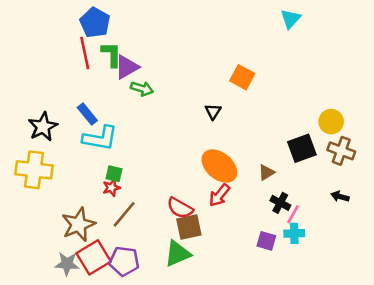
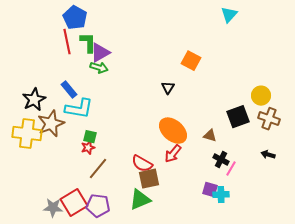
green arrow: (142, 89) -> (99, 68), moved
brown triangle: (266, 172) -> (210, 136), turned 48
brown star: (78, 224) -> (51, 124), moved
cyan cross: (294, 233) -> (221, 195), moved

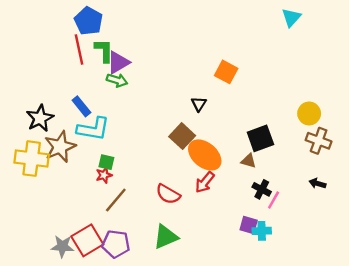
cyan triangle: (229, 15) -> (291, 17), moved
black square: (238, 117) -> (260, 138), moved
brown square: (149, 179) -> (182, 136), moved, turned -35

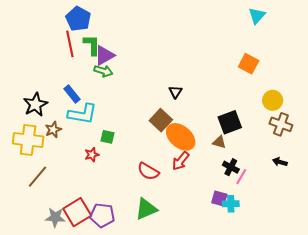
orange square: (226, 72) -> (249, 64), moved
brown star: (60, 147) -> (53, 130), size x0.6
green square: (106, 162) -> (108, 137), moved
brown line: (116, 200) -> (38, 177), moved

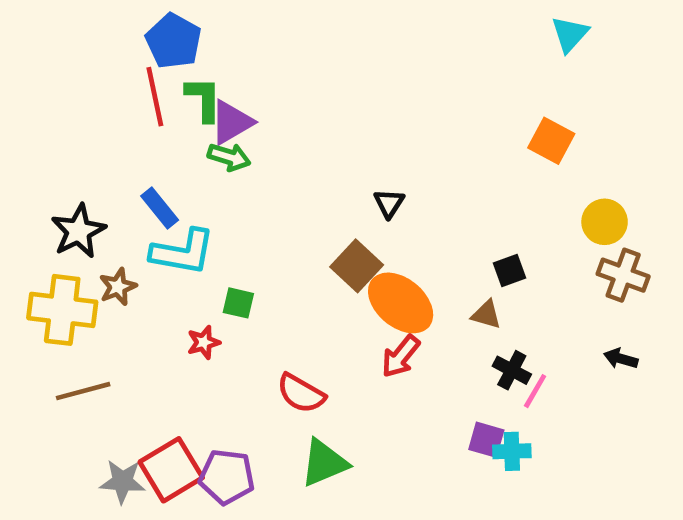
black square: (230, 122) -> (510, 271), size x0.6
red semicircle: (148, 171) -> (301, 393), moved
brown line: (38, 177) -> (83, 391), turned 35

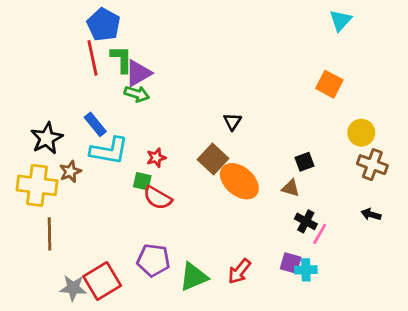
red star: (204, 342) -> (156, 158), moved
red arrow: (401, 356) -> (239, 271), moved
brown line: (83, 391) -> (49, 234), turned -76
red semicircle: (301, 393) -> (158, 198), moved
purple pentagon: (227, 477) -> (153, 260), moved

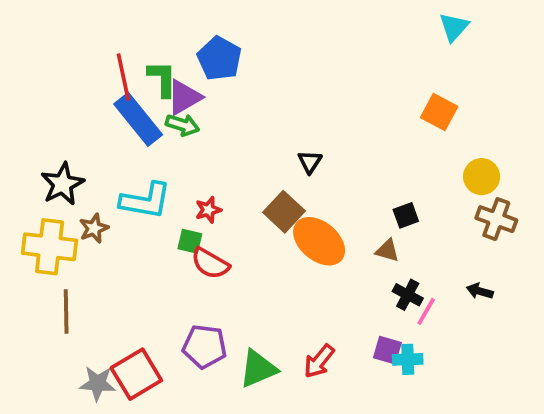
blue pentagon: (104, 25) -> (219, 58), moved
blue rectangle: (95, 124) -> (138, 119), moved, size x1.6
black arrow: (371, 214) -> (480, 291), moved

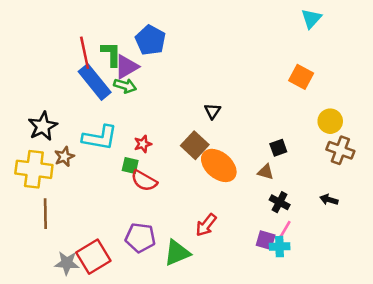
pink line: (426, 311) -> (285, 230), moved
red arrow: (319, 361) -> (206, 225), moved

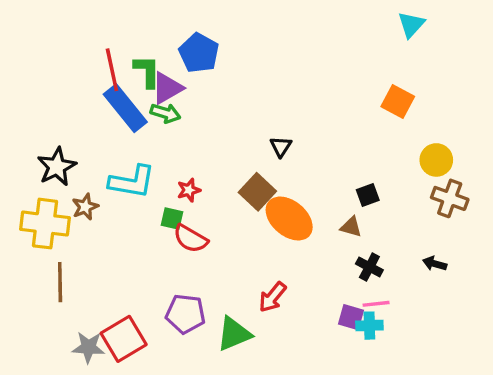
pink line: (285, 230) -> (376, 304), turned 54

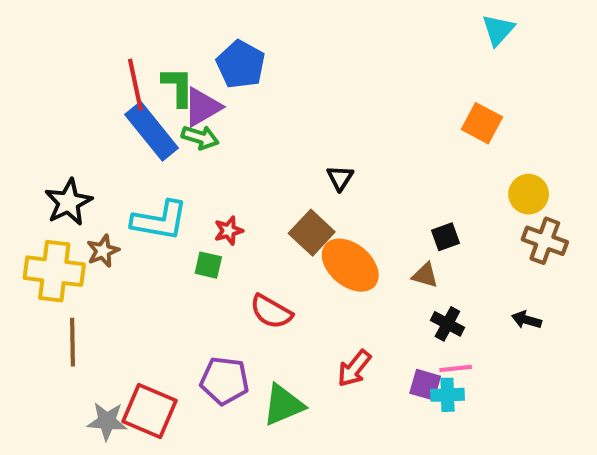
red semicircle: (190, 239) -> (271, 312), moved
red arrow: (272, 297) -> (354, 368), moved
red square: (124, 339) -> (150, 411), turned -36

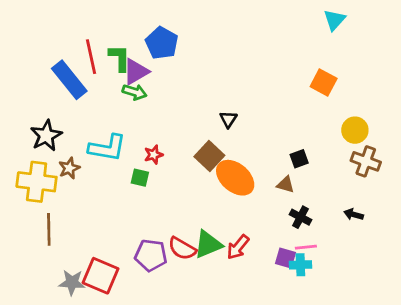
blue rectangle: (152, 131) -> (69, 80), moved
red semicircle: (271, 312) -> (182, 248), moved
green triangle: (283, 405) -> (208, 244), moved

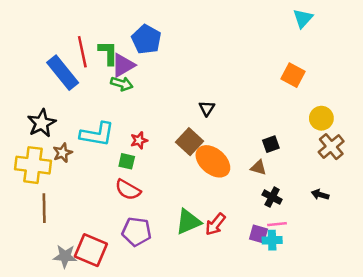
brown cross: (366, 161) -> (331, 147), turned 30
red semicircle: (182, 248) -> (128, 190), moved

